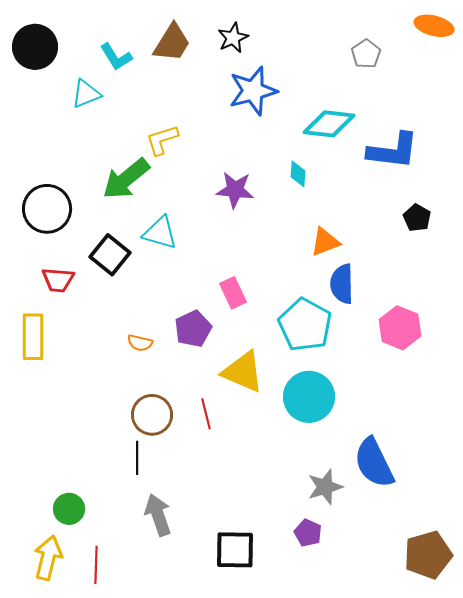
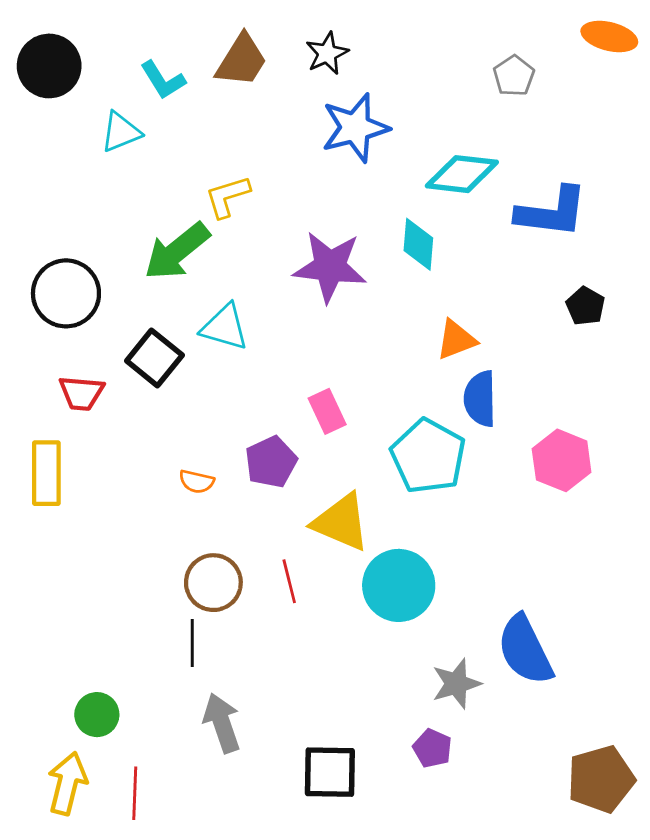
cyan diamond: (298, 174) -> (418, 244), size x1.4
purple star: (235, 190) -> (330, 267), size x1.4
cyan circle: (309, 397) -> (399, 585), moved

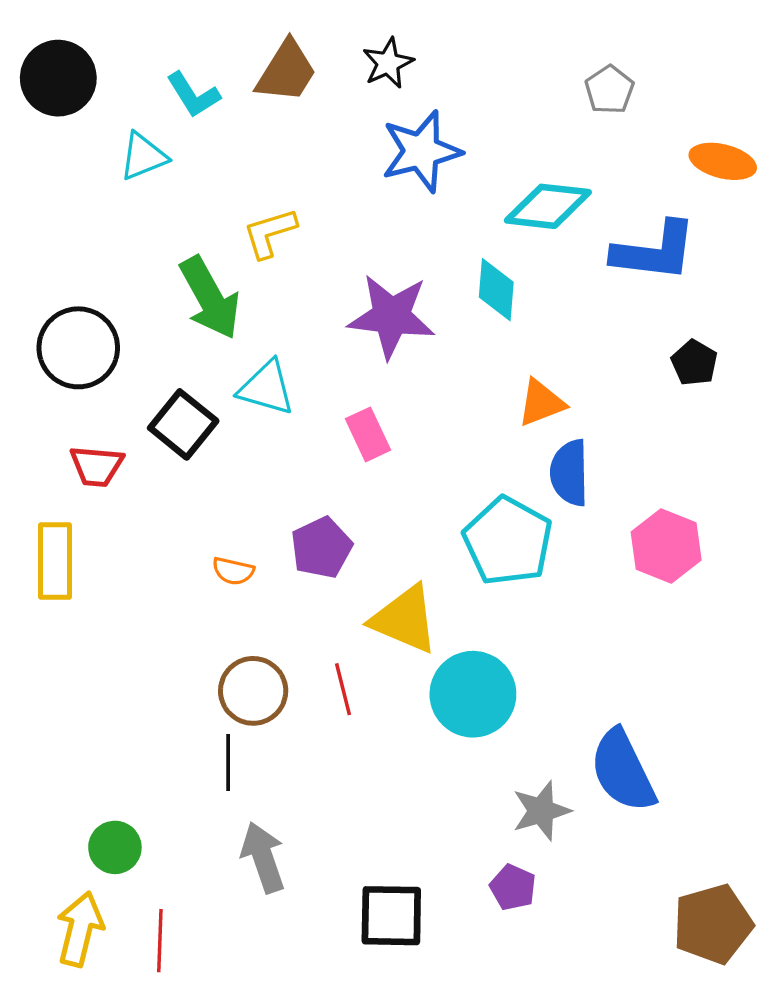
orange ellipse: (609, 36) -> (723, 161), moved
green arrow: (177, 251) -> (210, 298), turned -80
pink rectangle: (327, 411) -> (368, 434), moved

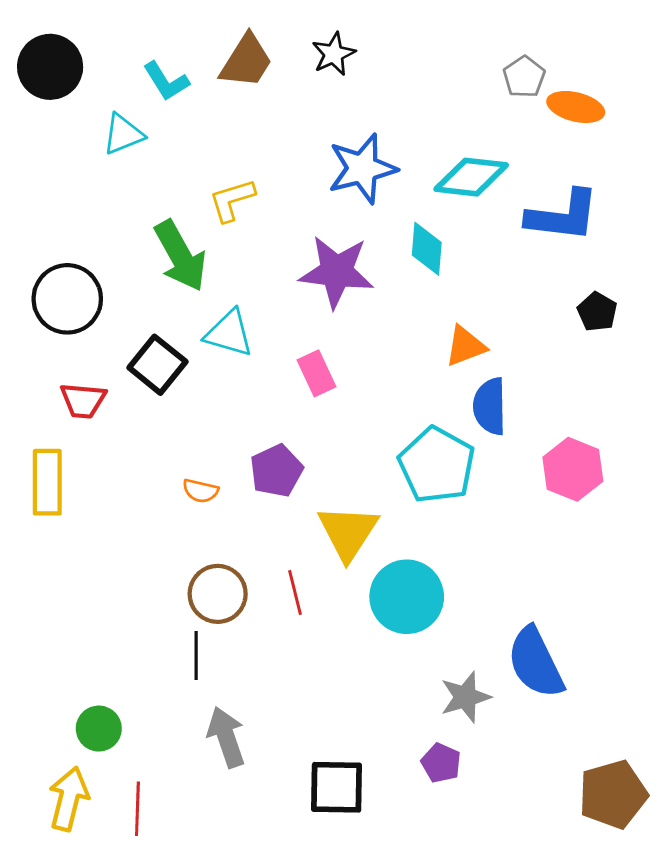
blue star: (421, 151) -> (362, 169), moved
orange ellipse: (723, 161) -> (576, 107), moved
yellow triangle: (405, 619) -> (348, 532), turned 40

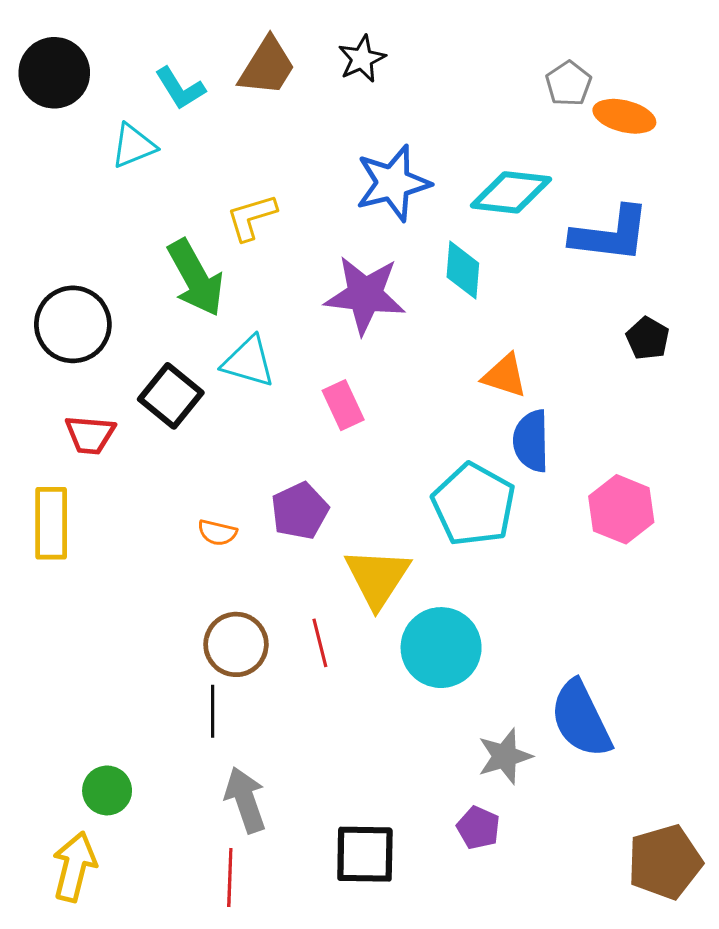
orange triangle: (465, 346) -> (505, 376), turned 39
red line: (137, 809) -> (230, 877), moved

